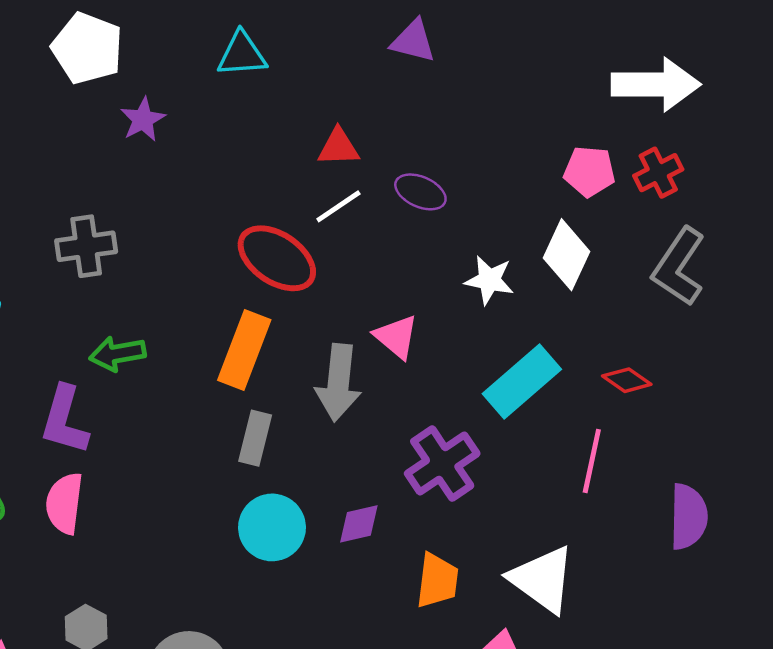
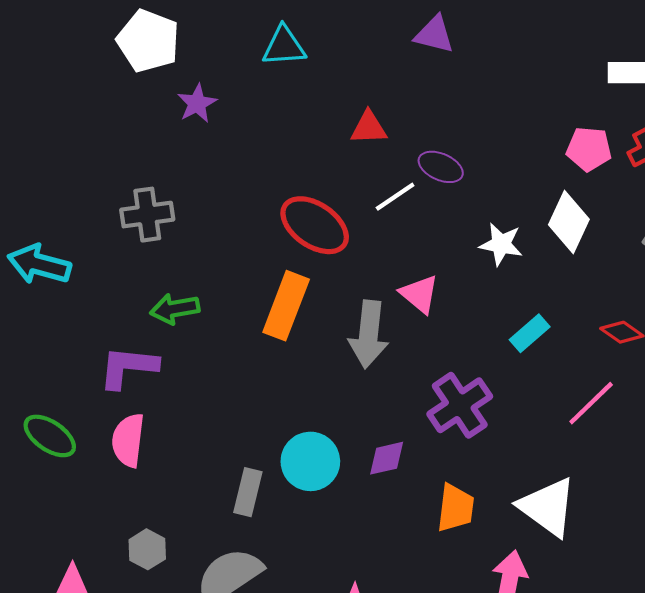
white line: (338, 206) -> (395, 197), moved
cyan rectangle: (522, 381) -> (530, 333), size x0.6
purple L-shape: (64, 420) -> (128, 367), turned 80
gray rectangle: (255, 438) -> (248, 492), moved
pink line: (592, 461) -> (591, 403), turned 34

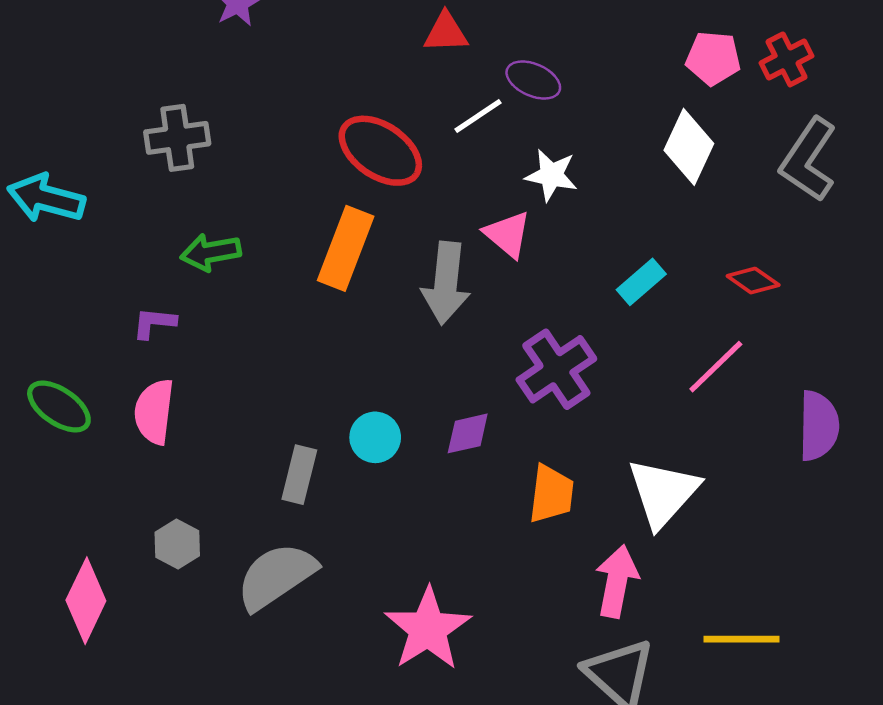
white star: (501, 244) -> (551, 175), moved
purple L-shape: (128, 367) -> (154, 323), size x0.6
cyan circle: (310, 461) -> (375, 437), size x0.7
white triangle: (548, 507) -> (663, 493), turned 36

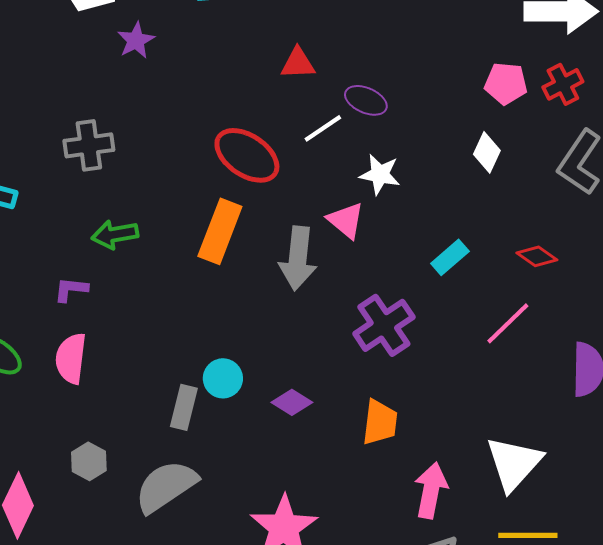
white diamond: (689, 147) -> (487, 152), size x0.7
purple diamond: (468, 433) -> (292, 402), moved, turned 45
cyan circle: (375, 437) -> (223, 378), moved
white triangle: (663, 493) -> (514, 463), moved

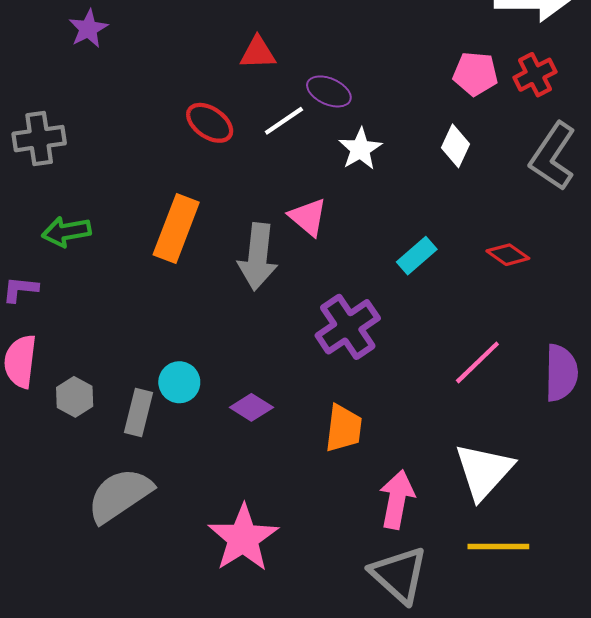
red ellipse: (247, 155) -> (210, 123), moved, size x0.7
white star: (380, 174) -> (360, 149), moved, turned 30
pink line: (508, 323) -> (477, 362), moved
gray hexagon: (89, 461) -> (75, 397), moved

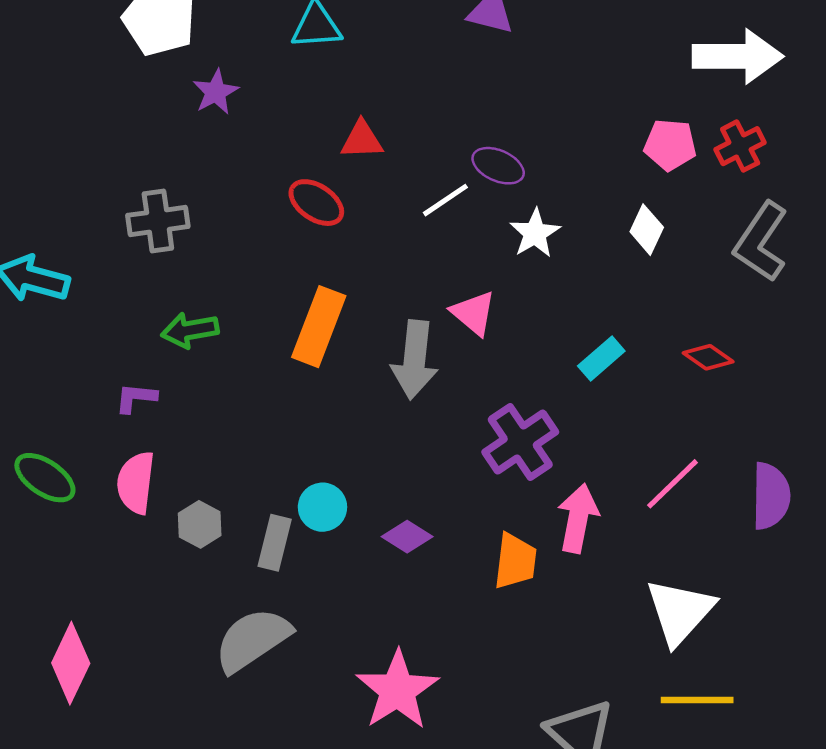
red triangle: (258, 53) -> (362, 140), moved
red ellipse: (210, 123) -> (316, 203), moved
pink arrow: (397, 499) -> (578, 518), moved

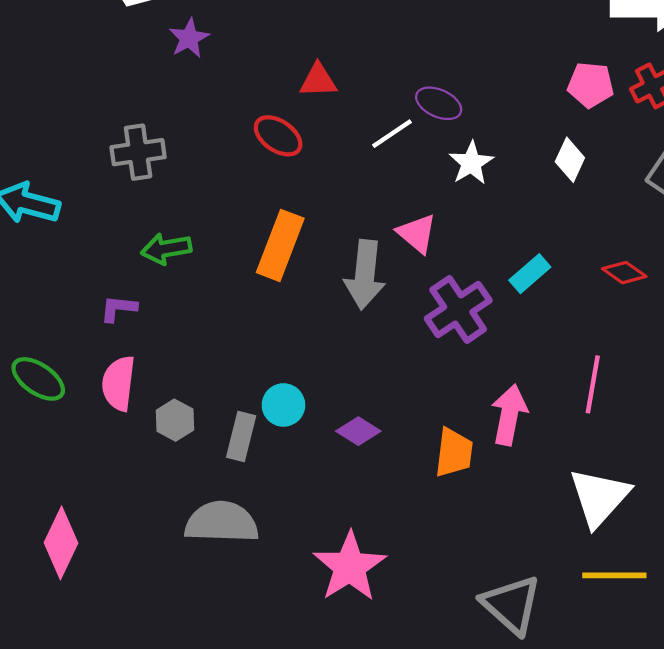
purple cross: (520, 442) -> (458, 309), moved
pink line: (673, 484) -> (593, 384), turned -36
gray semicircle: (252, 640) -> (222, 522), turned 36

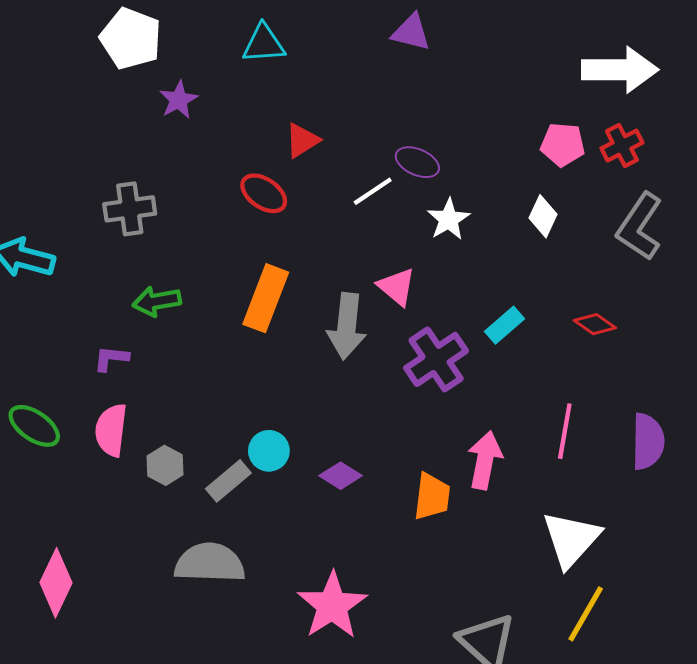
red triangle: (318, 81) -> (302, 140), turned -30
gray rectangle: (241, 436) -> (228, 481), turned 36
yellow line: (614, 575) -> (586, 614), turned -60

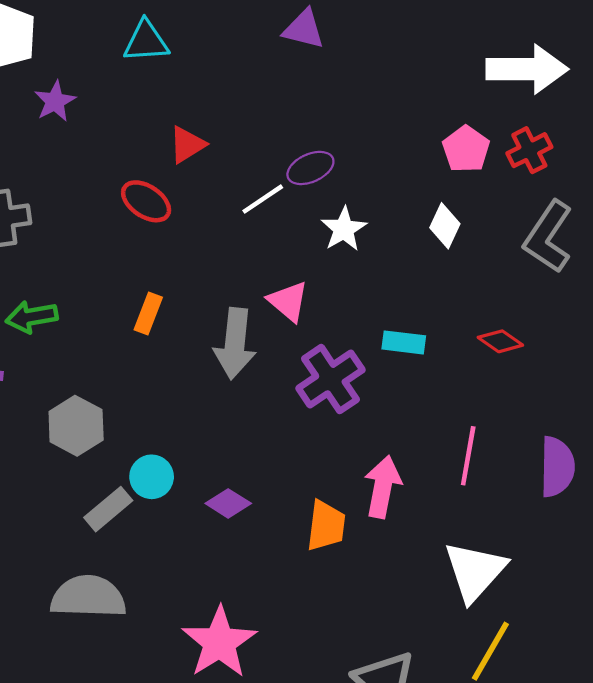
pink pentagon: (563, 144) -> (466, 149), turned 30
purple ellipse: (417, 162) -> (310, 168), turned -48
orange rectangle: (266, 298) -> (148, 314), size x0.6
cyan rectangle: (505, 325) -> (404, 342), turned 48
gray hexagon: (165, 465) -> (76, 426), moved, size x1.4

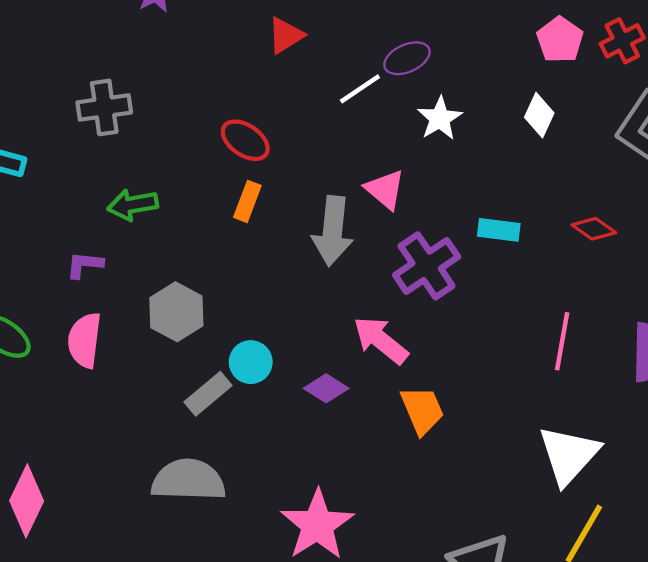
red ellipse: (146, 201) -> (245, 140), moved
pink arrow: (383, 487) -> (381, 340), moved, turned -62
orange trapezoid: (326, 526) -> (422, 410), turned -30

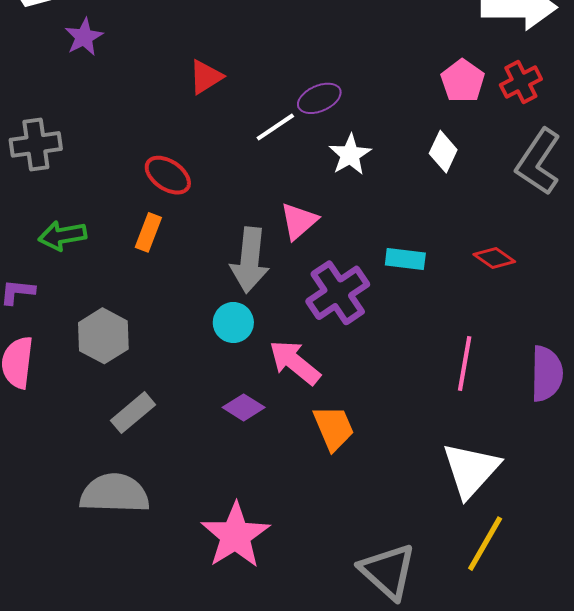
pink triangle: (385, 189) -> (299, 221), turned 39
orange rectangle: (247, 201) -> (148, 232), moved
cyan circle: (251, 362) -> (233, 323), moved

